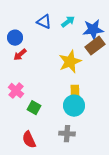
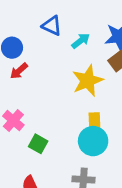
cyan arrow: (68, 22) -> (81, 41), moved

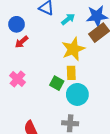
yellow rectangle: (94, 122) -> (71, 73), moved
green square: (38, 144) -> (57, 83), moved

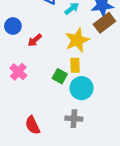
blue circle: (17, 24) -> (13, 26), moved
red arrow: (22, 42) -> (35, 40), moved

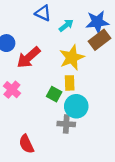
red arrow: (35, 40) -> (29, 57), size x1.6
gray cross: (74, 119) -> (66, 124), moved

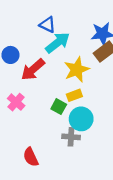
cyan arrow: (66, 25) -> (58, 43), moved, size x1.6
yellow rectangle: (70, 83) -> (74, 95), turned 72

